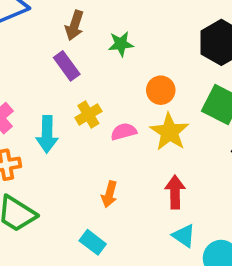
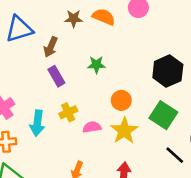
brown arrow: (74, 25) -> (51, 47), moved

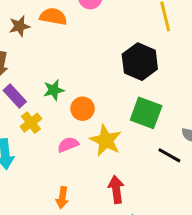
green star: (96, 65) -> (54, 90), moved
orange circle: (121, 100) -> (83, 109), moved
yellow cross: (68, 112) -> (31, 123), moved

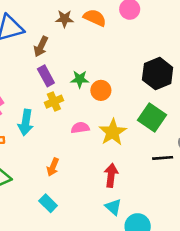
orange circle: (83, 109) -> (101, 90), moved
black line: (169, 155) -> (163, 158), turned -48
orange arrow: (62, 198) -> (53, 167), moved

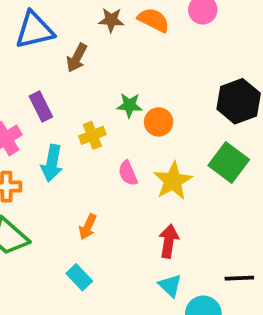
purple rectangle: (46, 76) -> (41, 106), moved
pink semicircle: (80, 128) -> (128, 173), turned -108
black line: (163, 158) -> (239, 278), moved

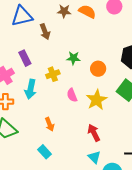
brown arrow: (77, 58) -> (45, 32), turned -49
orange circle: (159, 122) -> (98, 69), moved
orange arrow: (88, 227) -> (50, 124), turned -48
red arrow: (169, 241) -> (94, 133), turned -36

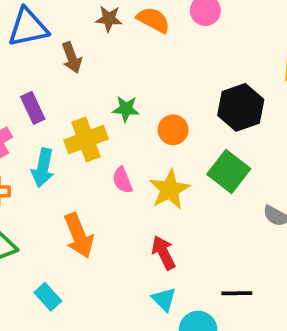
yellow cross: (53, 74) -> (86, 140), size x1.5
orange arrow: (50, 124) -> (79, 236), size x1.6
cyan rectangle: (45, 152) -> (48, 297), moved

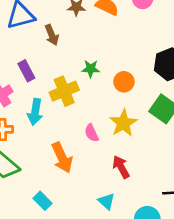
pink semicircle: (122, 180) -> (92, 133), moved
cyan triangle: (164, 299) -> (107, 201), moved

